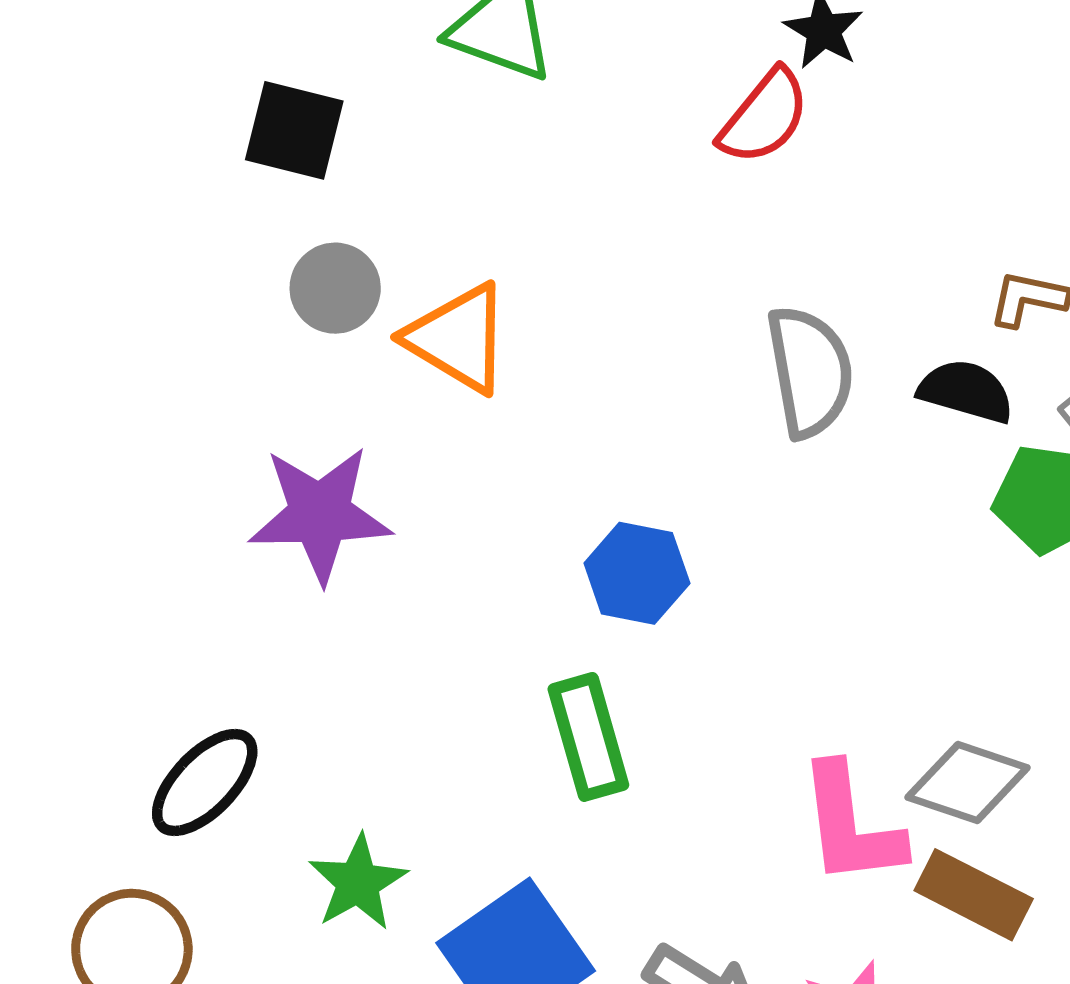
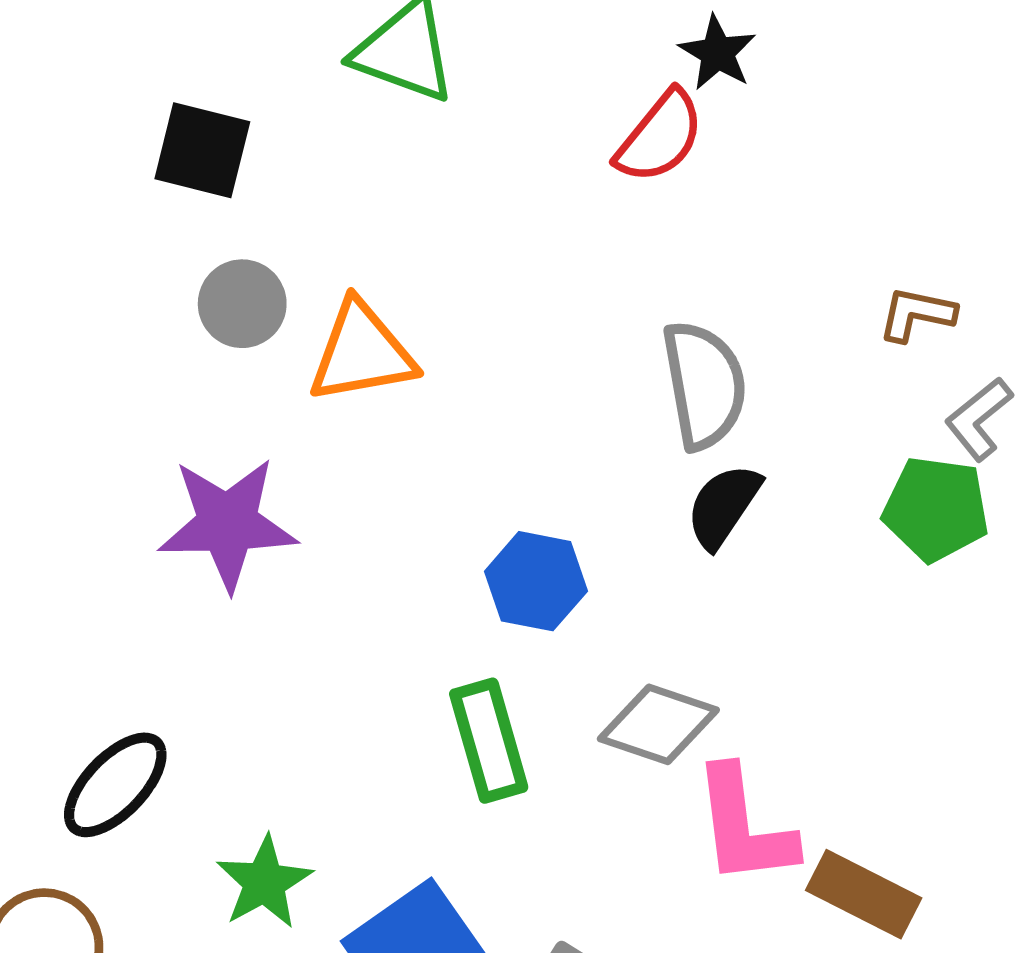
orange triangle: (458, 338) -> (362, 352), turned -41
black semicircle: (966, 391) -> (723, 506), moved, turned -72
gray diamond: (968, 782) -> (658, 724), moved

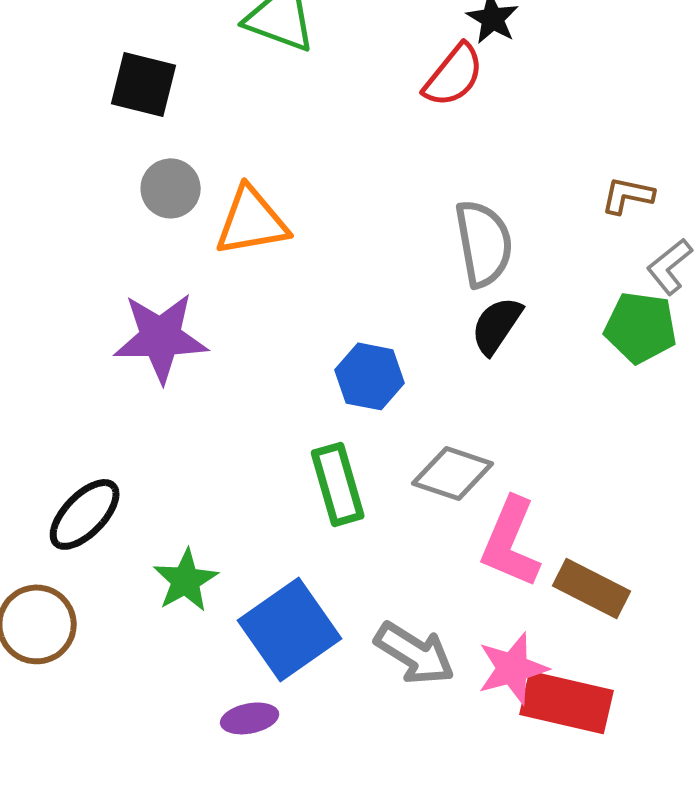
pink L-shape: (744, 826) -> (511, 542), turned 30

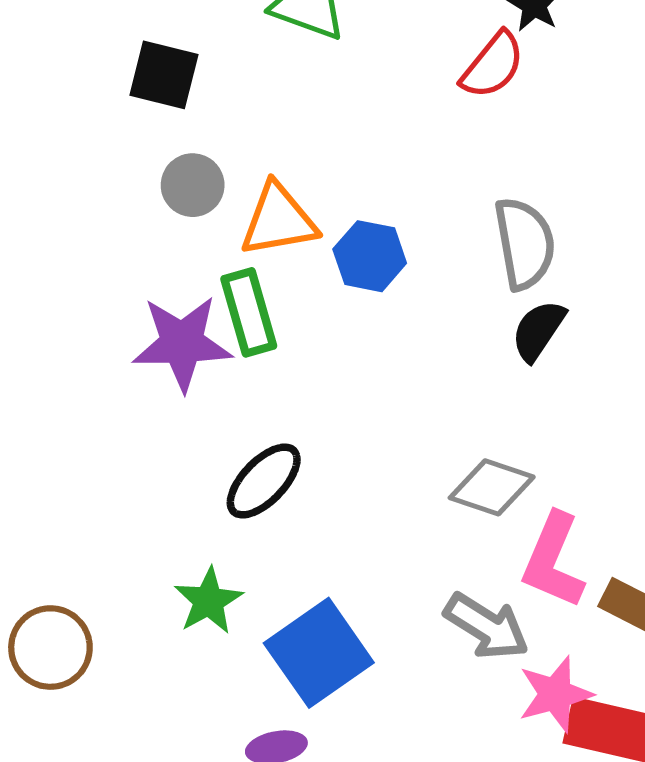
blue hexagon: (370, 376) -> (370, 256), moved
green rectangle: (338, 484) -> (249, 312), moved
black ellipse: (85, 514) -> (264, 481), moved
gray arrow: (415, 653) -> (486, 626), moved

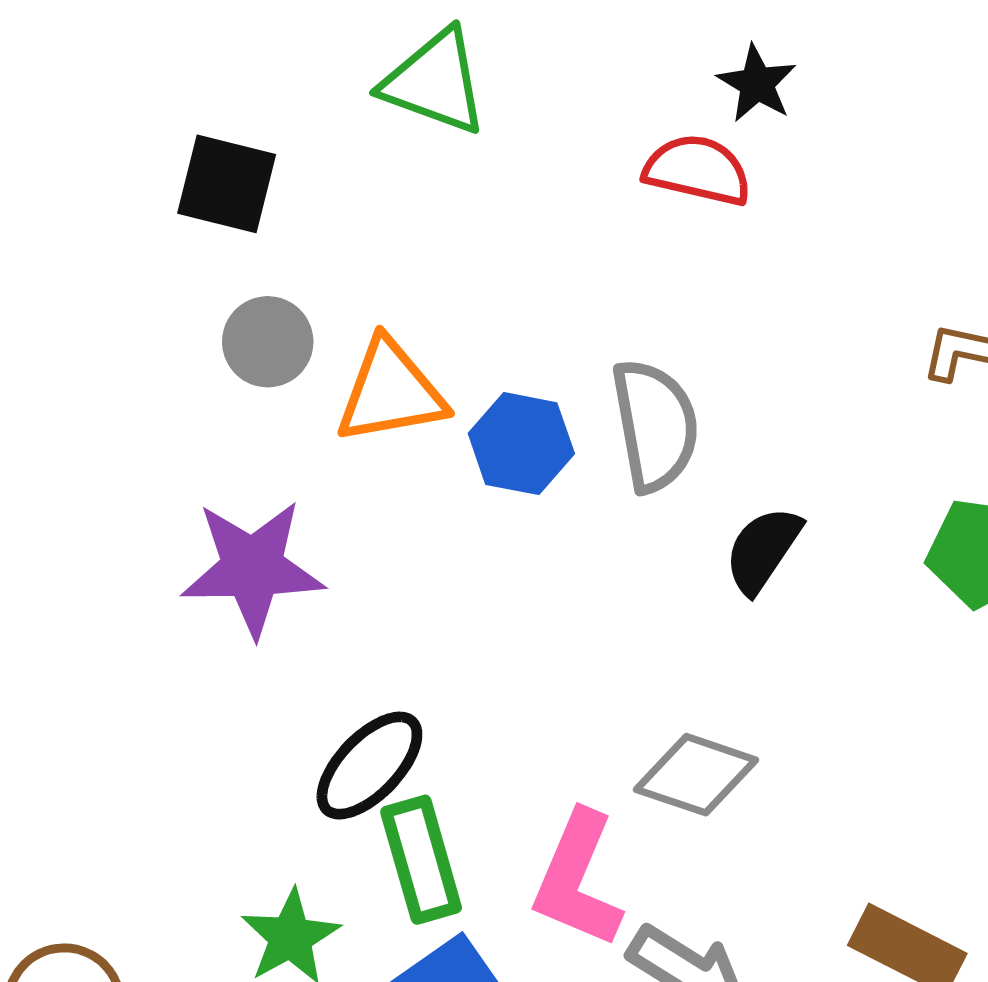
red semicircle: (493, 65) -> (698, 170), turned -116
gray semicircle: (525, 243) -> (655, 425), moved
green rectangle: (249, 312) -> (421, 860), moved
pink L-shape: (553, 561) -> (578, 879), moved

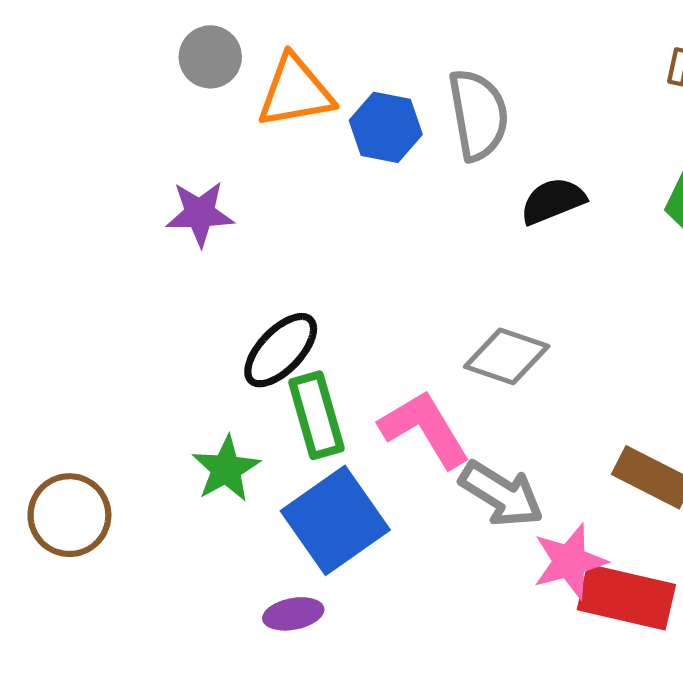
black semicircle: (763, 550) -> (553, 201), turned 34
purple star: (253, 568) -> (200, 214), size x0.7
pink L-shape: (578, 879) -> (425, 429), turned 126

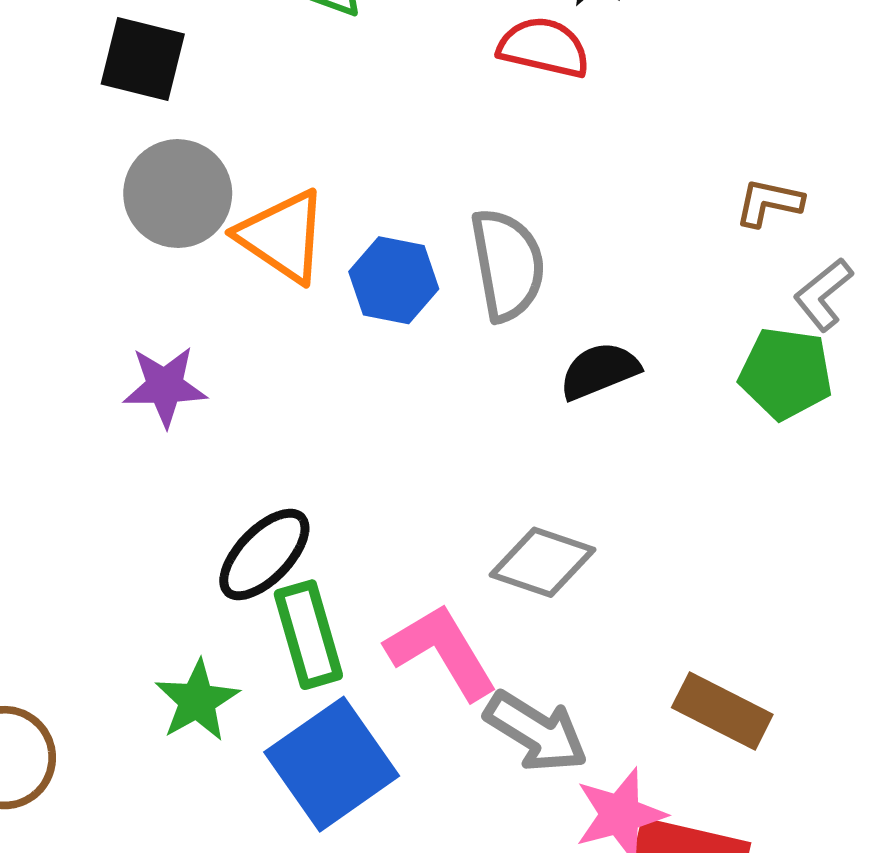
gray circle: (210, 57) -> (178, 194), size x1.4
orange triangle: (295, 92) -> (282, 236), turned 44

